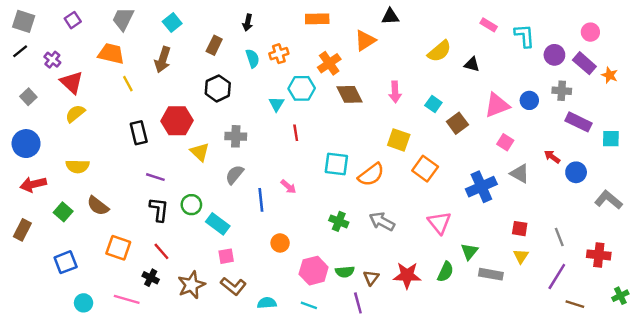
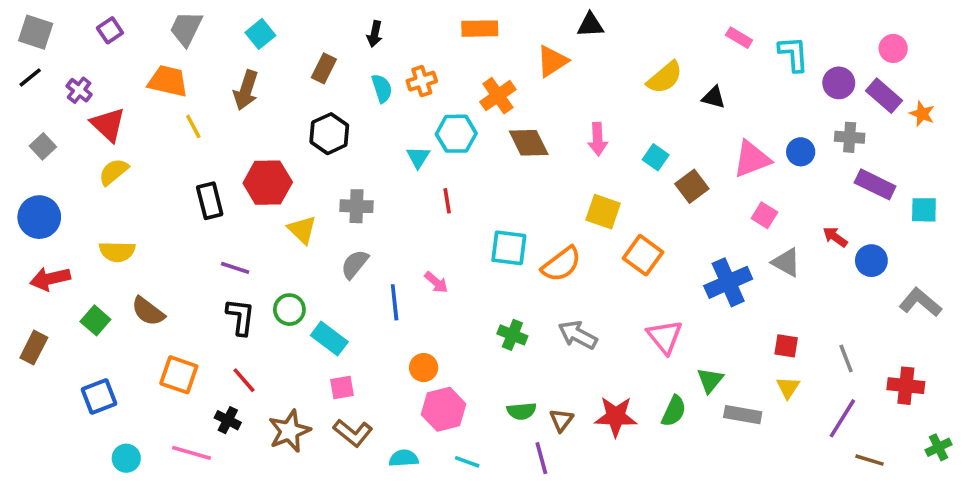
pink hexagon: (314, 271) -> (444, 409), moved

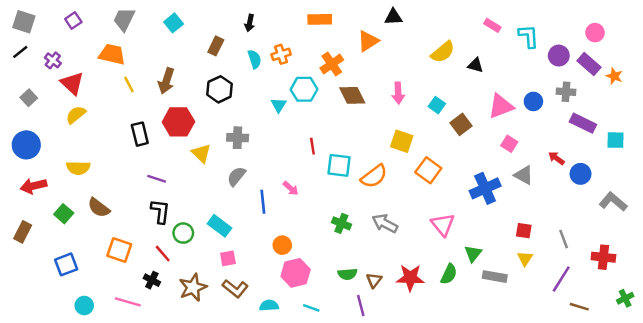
brown arrow: (246, 90) -> (166, 81), moved
red line: (447, 201) -> (312, 146), moved
green circle: (289, 310) -> (183, 233), moved

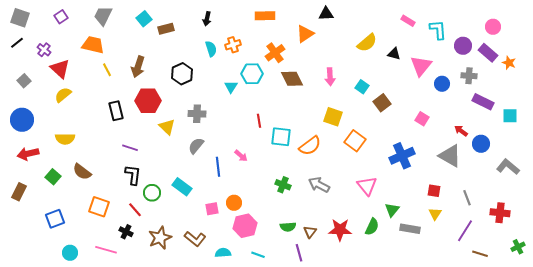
brown rectangle: (216, 46) -> (166, 29), moved, turned 49
pink triangle: (501, 106) -> (421, 66), moved, turned -30
gray triangle: (524, 175) -> (450, 156), moved, size x1.4
pink square: (228, 258) -> (212, 209), moved

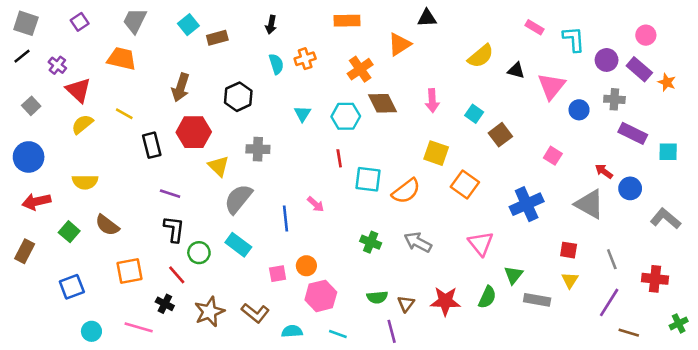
yellow line: (107, 70) -> (124, 114), moved, turned -32
cyan hexagon: (252, 74) -> (346, 116), moved
gray semicircle: (196, 146) -> (238, 199), moved, size x1.4
orange square: (99, 207) -> (129, 271), turned -30

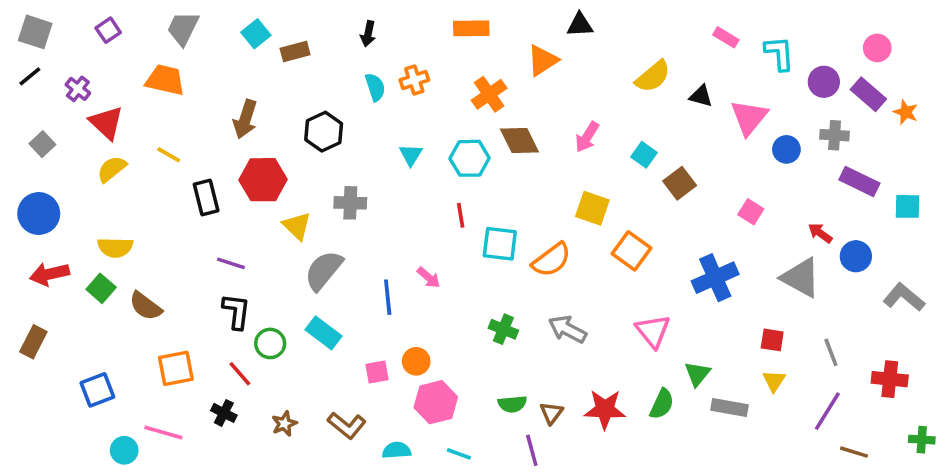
pink arrow: (432, 101) -> (587, 137), turned 35
green square: (69, 232) -> (101, 288), moved
brown star: (209, 312) -> (284, 424), size x0.6
green cross: (679, 323) -> (922, 440), turned 30
pink line: (139, 327) -> (163, 432), moved

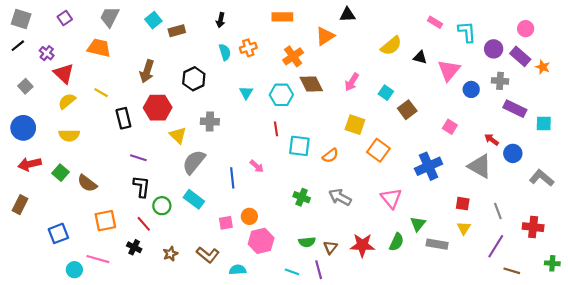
yellow semicircle: (115, 247) -> (69, 135), moved
orange semicircle: (551, 260) -> (330, 156), size x0.7
cyan line: (459, 454) -> (292, 272), moved

